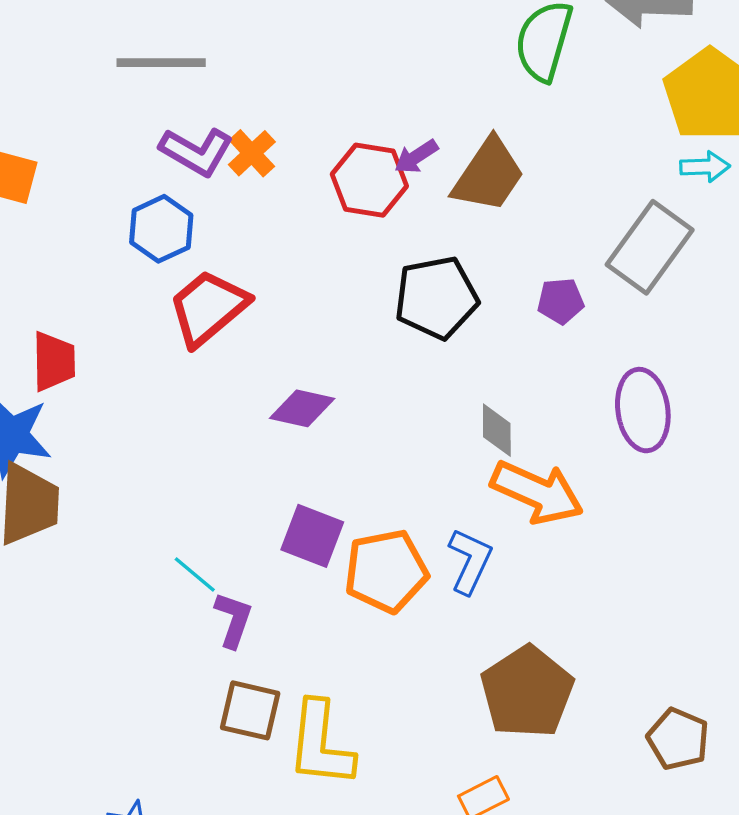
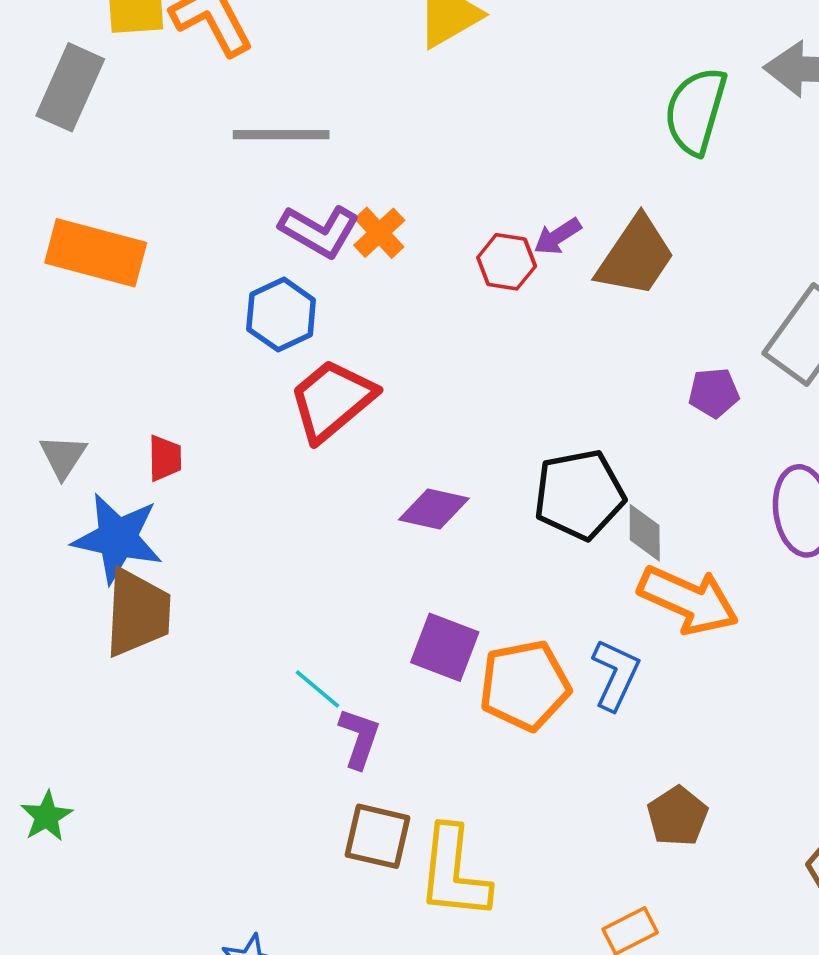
red hexagon: (369, 180) -> (507, 262), size x0.7
black pentagon: (436, 298) -> (579, 495), moved
red trapezoid: (54, 361) -> (165, 458), size x0.7
brown pentagon: (527, 692) -> (677, 816), size x0.6

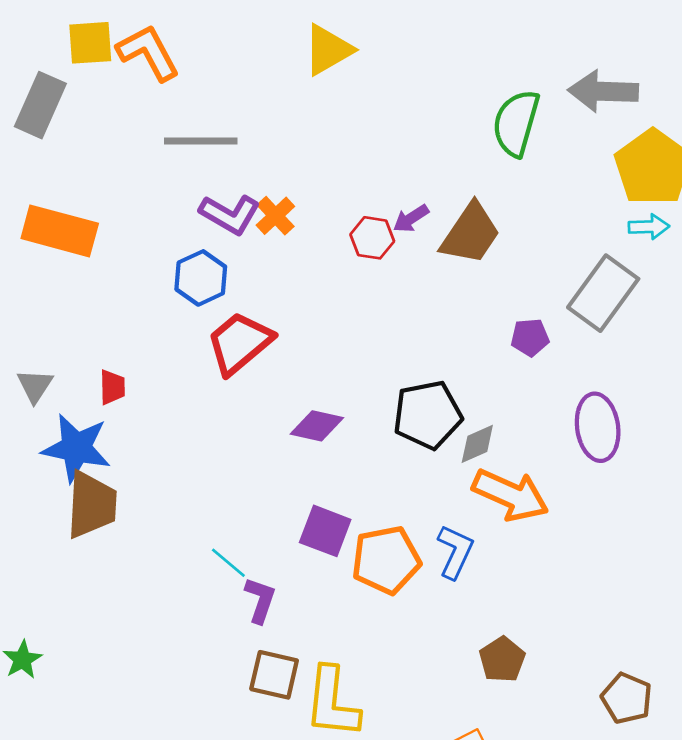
gray diamond: (645, 533) -> (477, 444), turned 66

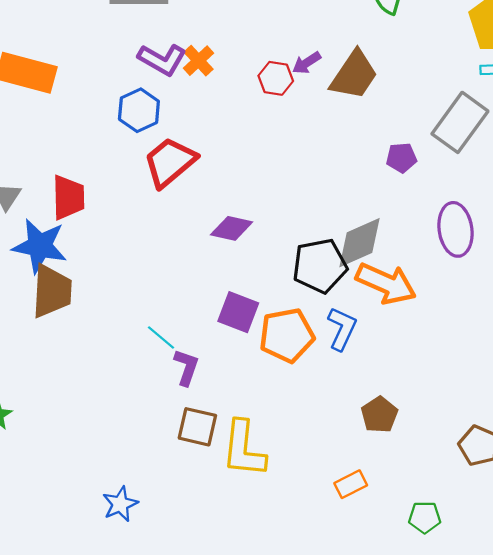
red trapezoid: (112, 387) -> (68, 197), size x1.6
black pentagon: (428, 415) -> (320, 266), moved
gray diamond: (477, 444) -> (360, 243), size x1.6

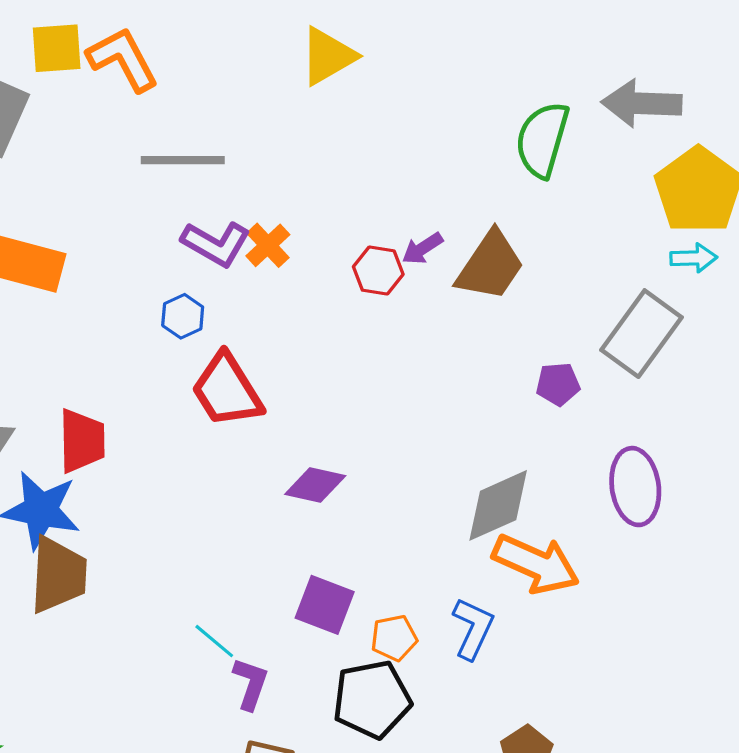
blue hexagon: (139, 110) -> (183, 316), size x0.7
red trapezoid: (170, 162) -> (227, 390), turned -82
black pentagon: (320, 266) -> (372, 699), moved
orange pentagon: (287, 335) -> (394, 638), size x0.6

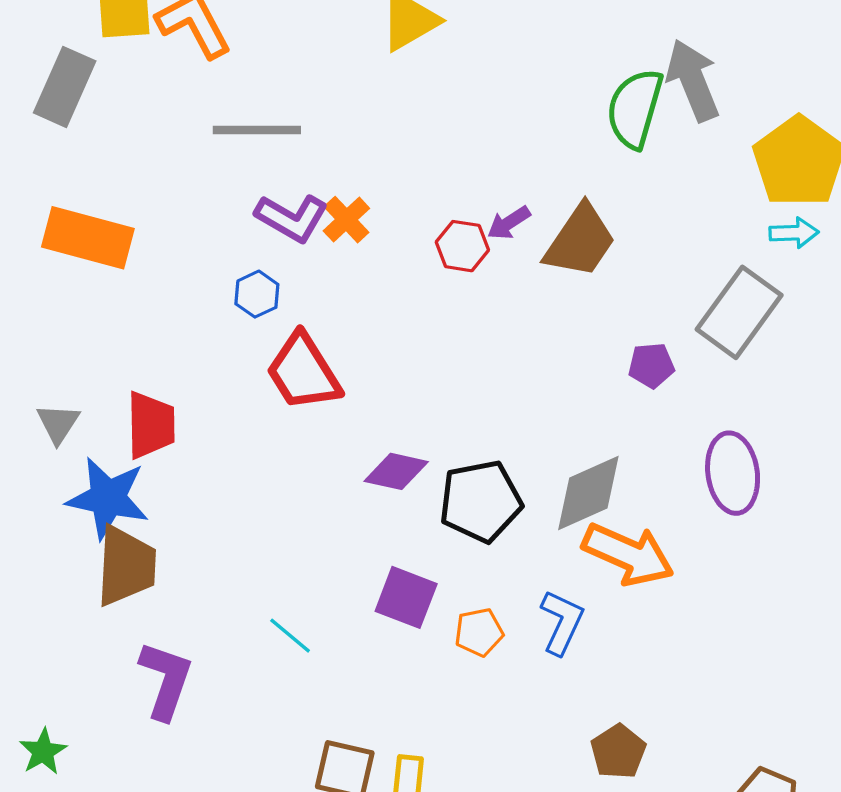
gray arrow: (642, 103) -> (693, 80), moved, turned 66
purple L-shape: (251, 684) -> (166, 680), moved, size x1.4
black pentagon: (372, 699) -> (481, 501), moved

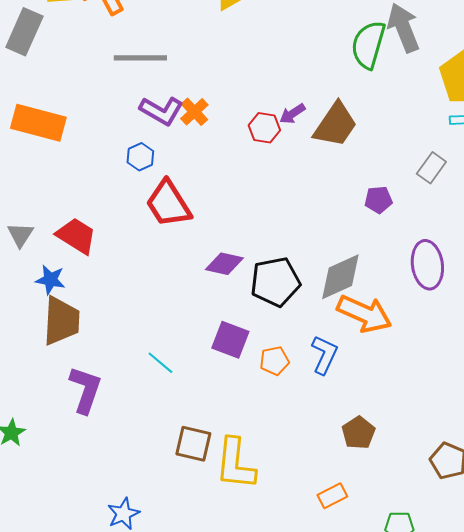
gray rectangle: (739, 312) -> (431, 168), size x0.6
red trapezoid: (151, 425) -> (76, 236), turned -57
blue star: (108, 498) -> (50, 280), size x0.6

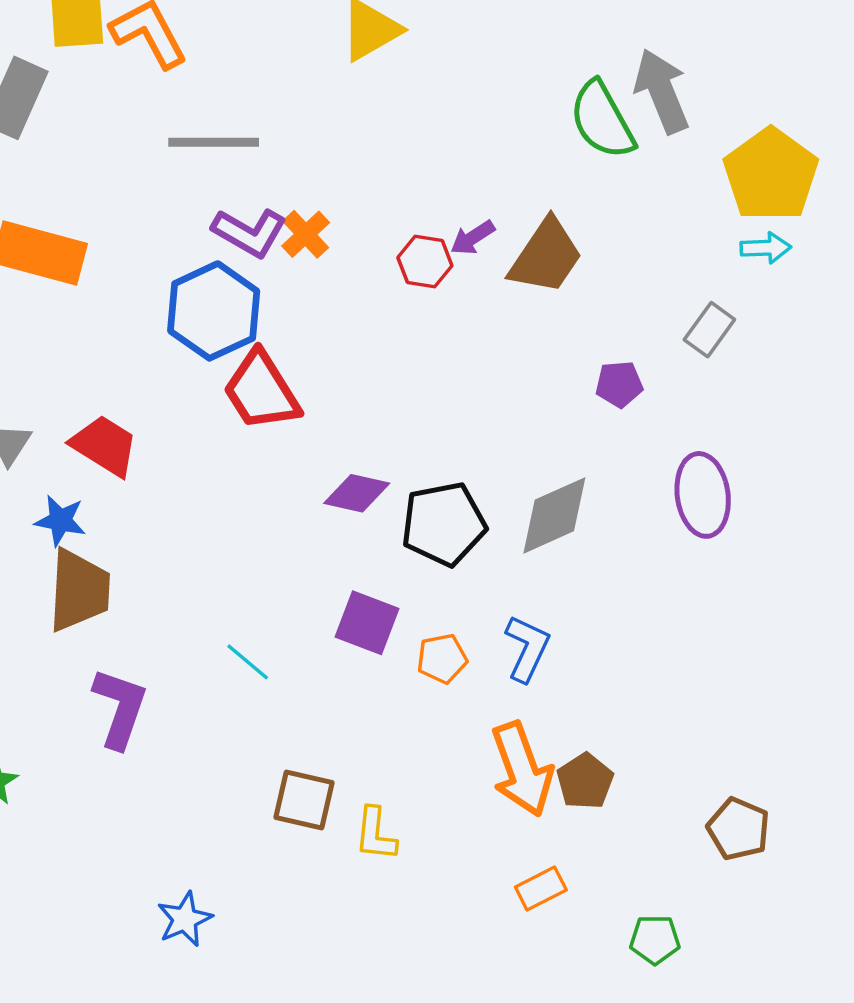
green semicircle: (368, 45) -> (602, 120), turned -45
blue hexagon: (140, 157) -> (214, 311), size x2.0
orange arrow: (364, 314) -> (522, 769), moved, turned 46
yellow L-shape: (235, 464) -> (375, 834), size x0.6

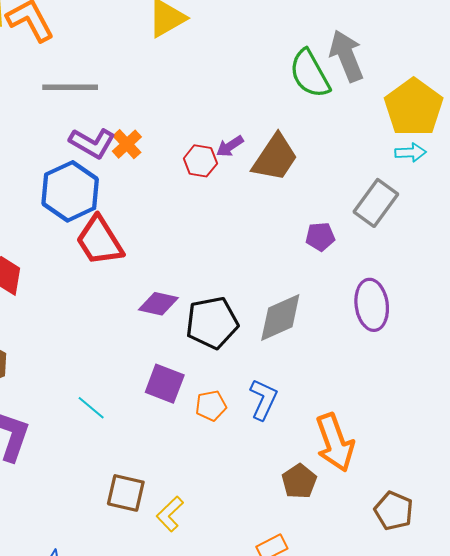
gray rectangle: (709, 330) -> (376, 203), size x1.4
orange arrow: (522, 769) -> (335, 442), moved
yellow L-shape: (375, 834) -> (170, 514), turned 40

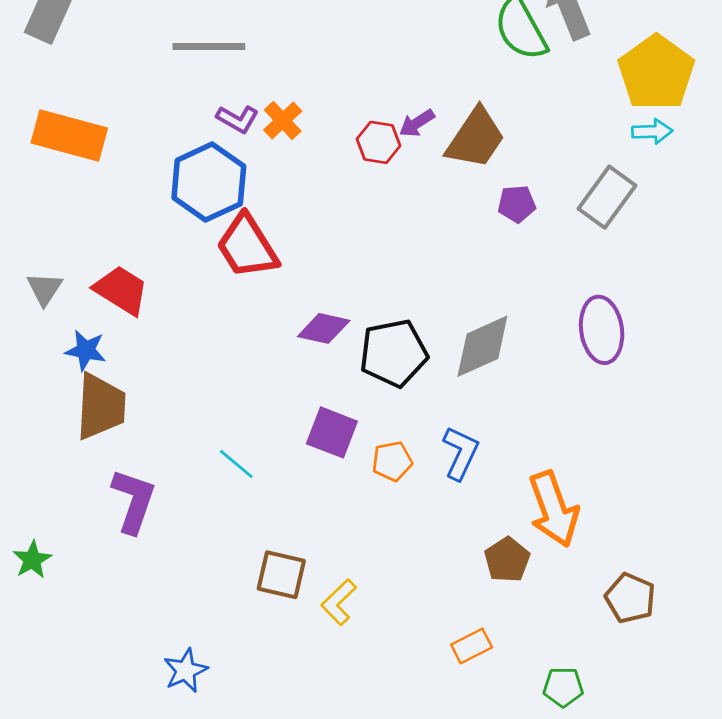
purple L-shape: (92, 143) -> (238, 119), size x0.7
purple pentagon: (320, 237) -> (517, 204), moved

